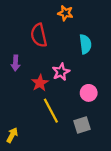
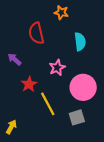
purple arrow: (16, 63) -> (14, 59), turned 128
red star: (40, 83) -> (29, 84), moved
pink circle: (89, 93) -> (83, 87), size x1.6

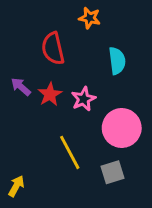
red star: (29, 84) -> (50, 94), moved

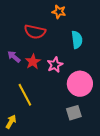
red semicircle: (53, 49) -> (35, 32), turned -65
yellow line: (70, 152) -> (25, 95), moved

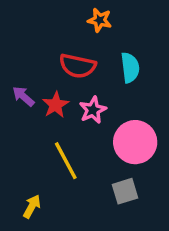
red semicircle: (35, 32) -> (78, 66), moved
yellow line: (25, 95) -> (66, 161), moved
yellow arrow: (11, 122) -> (32, 206), moved

